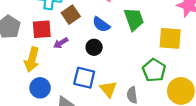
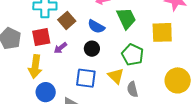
green pentagon: (154, 70) -> (133, 55), moved
yellow triangle: (108, 89) -> (116, 76), moved

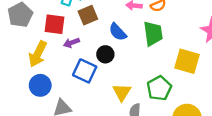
green pentagon: (133, 55) -> (159, 88), moved
blue square: (86, 78) -> (85, 71), moved

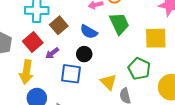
red square: (55, 24) -> (33, 42), turned -30

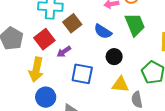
black circle: (84, 54) -> (114, 57), moved
yellow triangle: (108, 82) -> (120, 84), turned -42

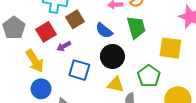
black circle: (114, 57) -> (112, 56), size x1.5
yellow arrow: (36, 70) -> (35, 61), turned -50

